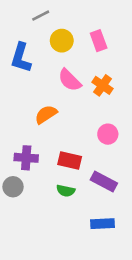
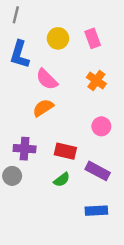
gray line: (41, 16) -> (16, 15), moved, turned -49
pink semicircle: (70, 80) -> (47, 79), moved
green semicircle: (66, 191) -> (62, 180), turned -49

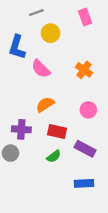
gray line: (16, 15) -> (36, 13), moved, turned 56
pink rectangle: (93, 38) -> (85, 17), moved
orange semicircle: (43, 108) -> (45, 104), moved

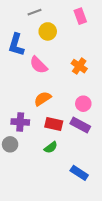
purple rectangle: (85, 149) -> (80, 125), moved
blue rectangle: (84, 183) -> (79, 173), turned 36

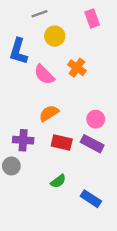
orange cross: (79, 66) -> (77, 68), moved
green semicircle: (51, 147) -> (58, 181), moved

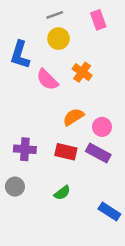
gray line: (39, 14) -> (55, 15), moved
orange semicircle: (49, 113) -> (73, 117), moved
gray circle: (11, 166) -> (15, 187), moved
blue rectangle: (91, 199) -> (109, 211), moved

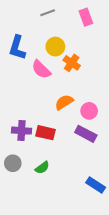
yellow circle: (58, 39) -> (55, 47), moved
red rectangle: (66, 152) -> (46, 133), moved
green semicircle: (62, 193) -> (42, 168), moved

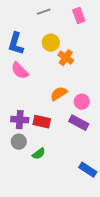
pink semicircle: (41, 69) -> (20, 71), moved
gray circle: (13, 163) -> (19, 142), moved

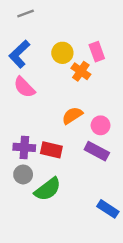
gray line: (44, 12) -> (26, 13), moved
pink rectangle: (79, 16) -> (97, 52), moved
blue L-shape: (16, 44) -> (19, 54), turned 30
green semicircle: (39, 154) -> (48, 189), size x1.6

